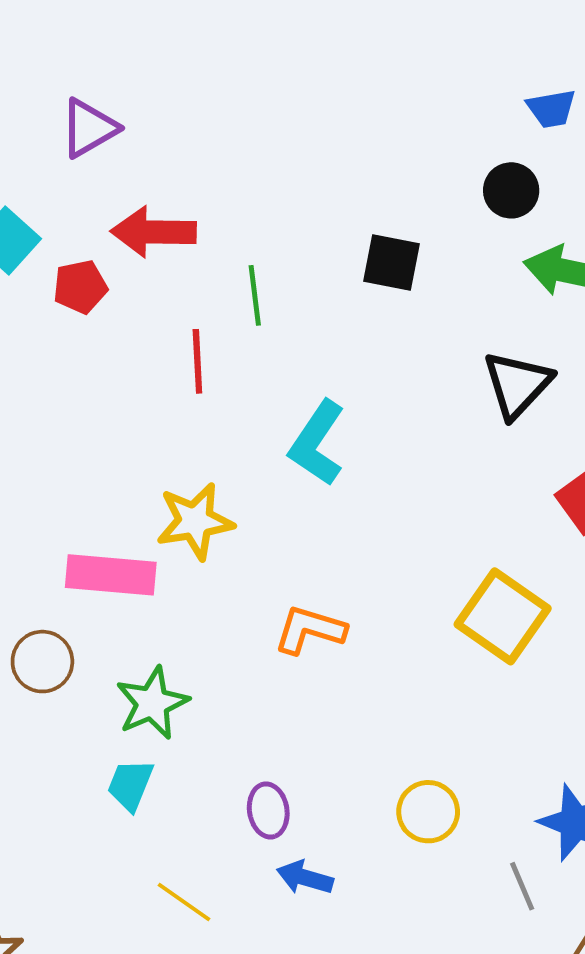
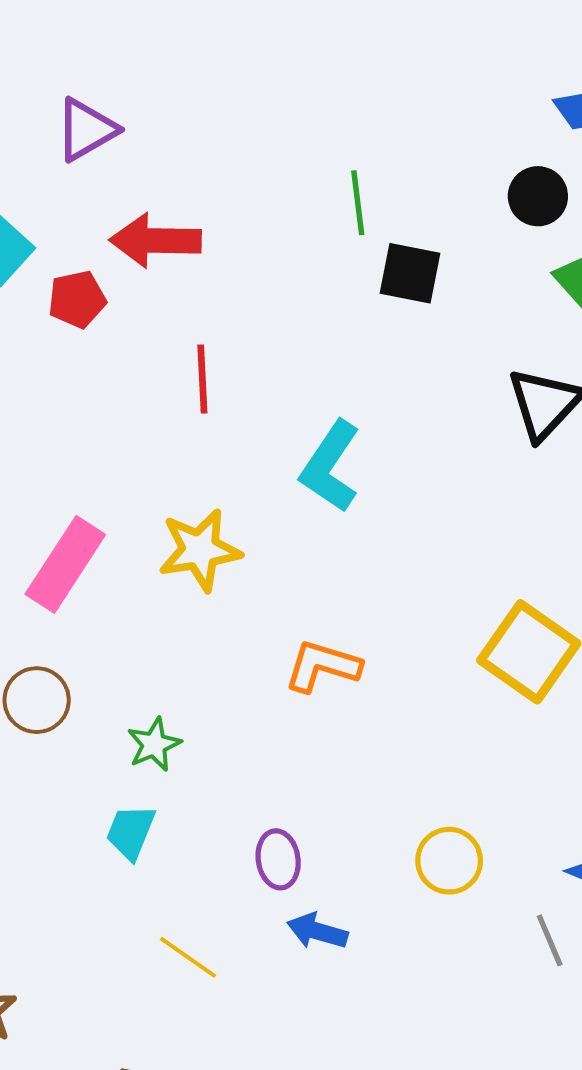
green line: (255, 295) -> (358, 203), moved
pink rectangle: (111, 575) -> (65, 564), moved, turned -62
green star: (152, 703) -> (154, 744), size x0.7

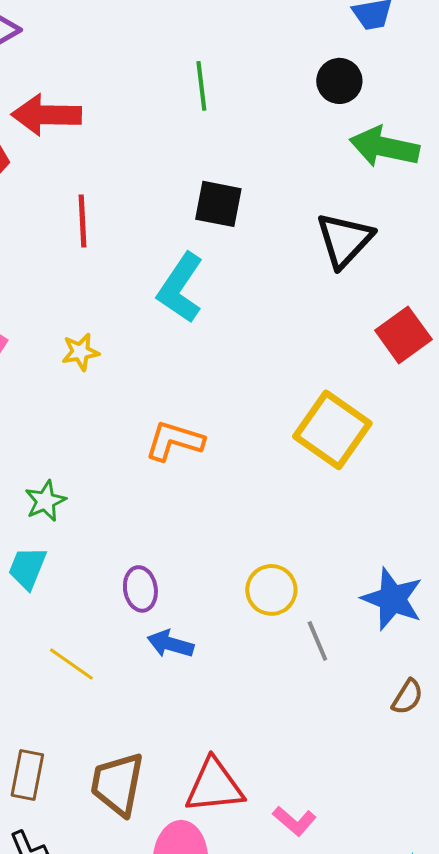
black square: (410, 273) -> (218, 204), moved
yellow star: (200, 550) -> (80, 352), size x0.6
gray line: (550, 940) -> (317, 641), moved

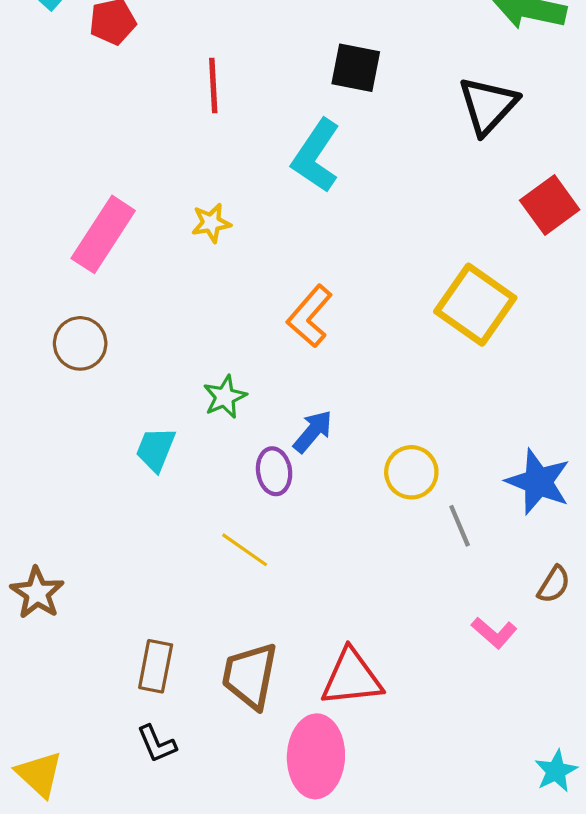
orange L-shape: (174, 441) -> (310, 316), turned -66
green star: (45, 501) -> (225, 397), moved
blue arrow: (170, 644) -> (313, 431), moved, turned 114
yellow line: (71, 664) -> (245, 550), moved
pink L-shape: (294, 821) -> (494, 633), moved

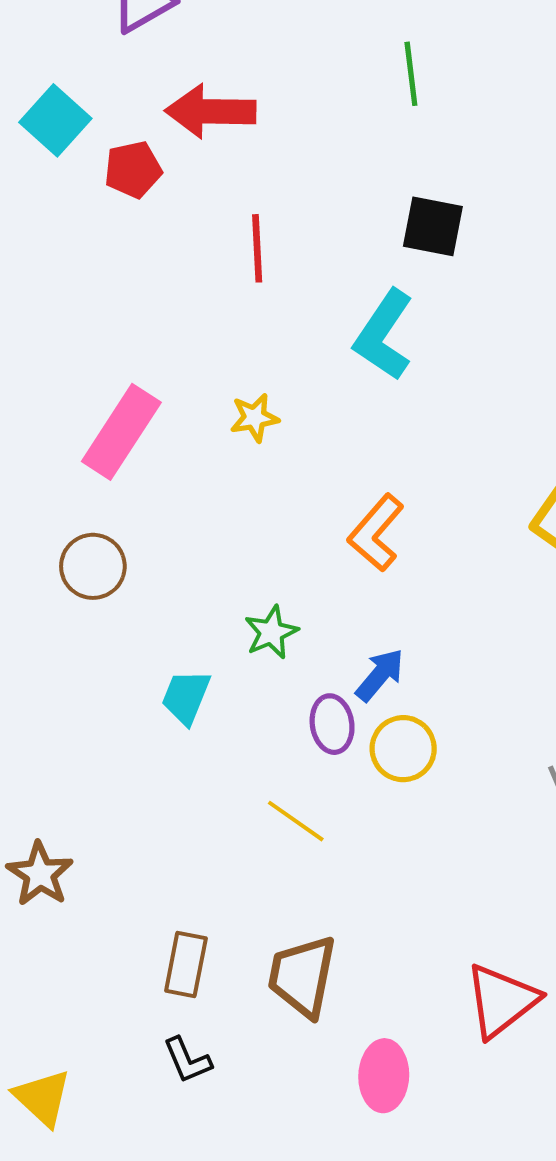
yellow circle: (411, 472) -> (403, 749), moved
red triangle: (352, 678) -> (501, 1001), moved, turned -32
pink ellipse: (316, 756) -> (384, 1076), size x0.7

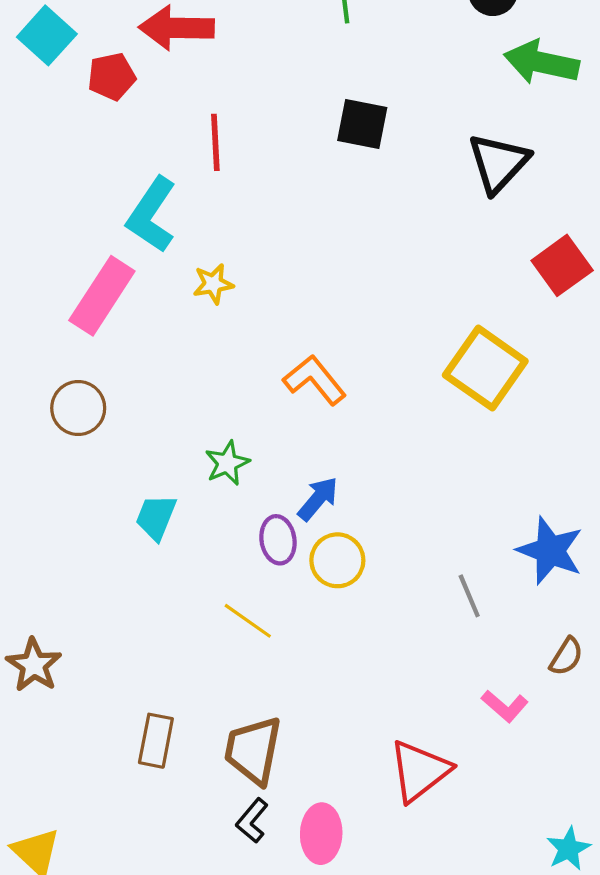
cyan L-shape: (384, 335) -> (152, 215), moved
orange L-shape: (376, 533) -> (315, 380), turned 100
black L-shape: (187, 1060) -> (252, 821), moved, turned 63

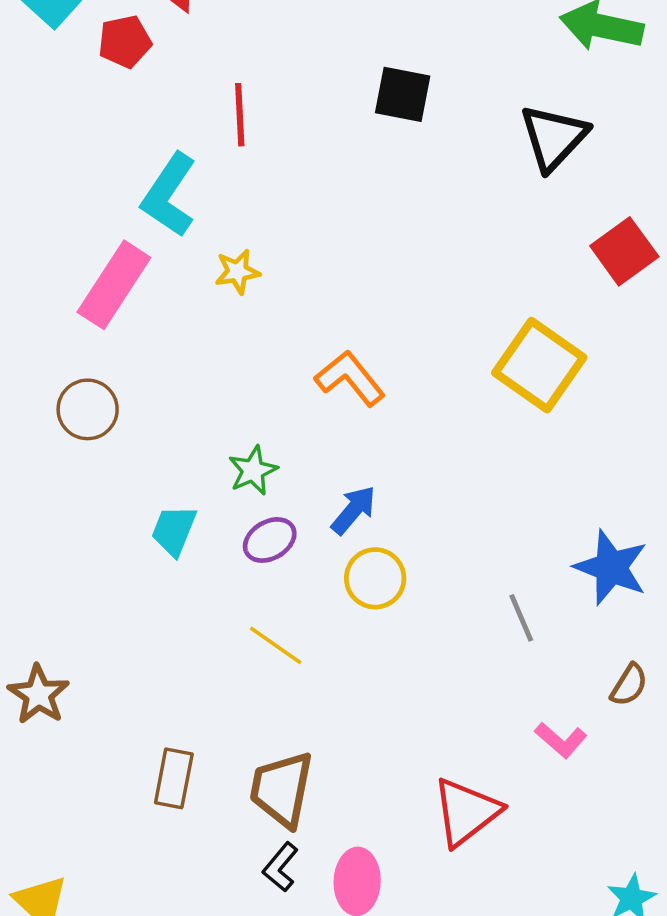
purple ellipse: (278, 540) -> (270, 540), moved, turned 69

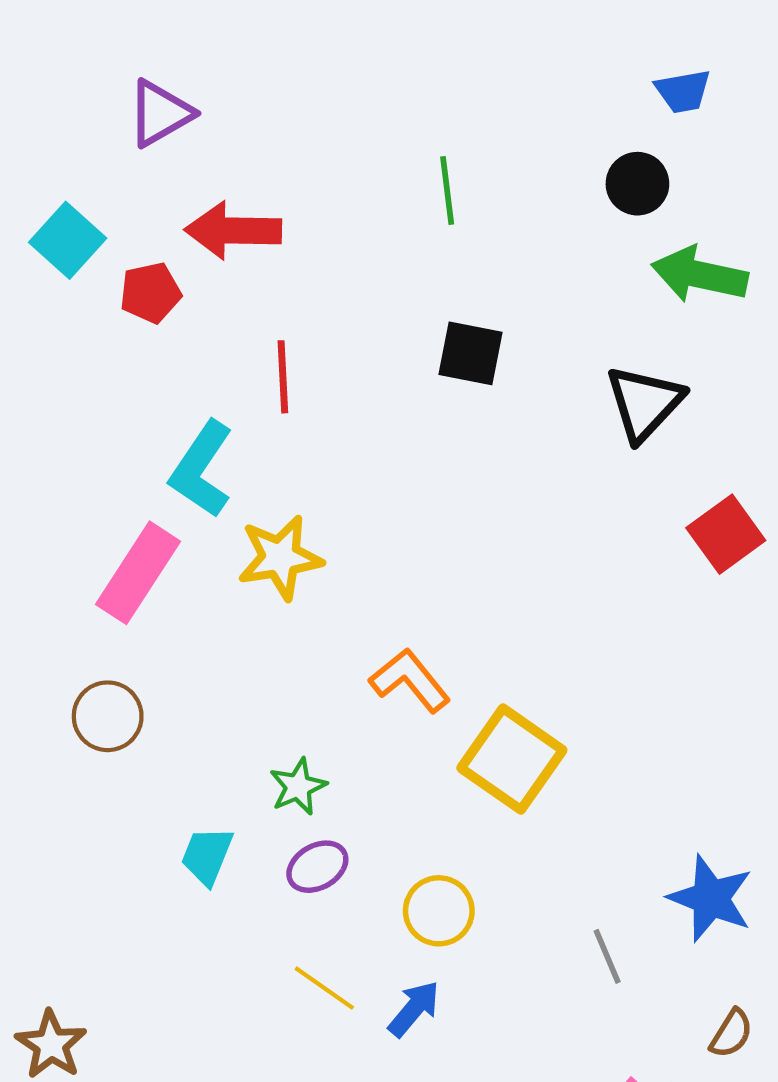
yellow star: (237, 272) -> (280, 558), size x1.6
yellow square: (539, 365) -> (512, 759), moved
blue arrow: (354, 510) -> (414, 1009), moved

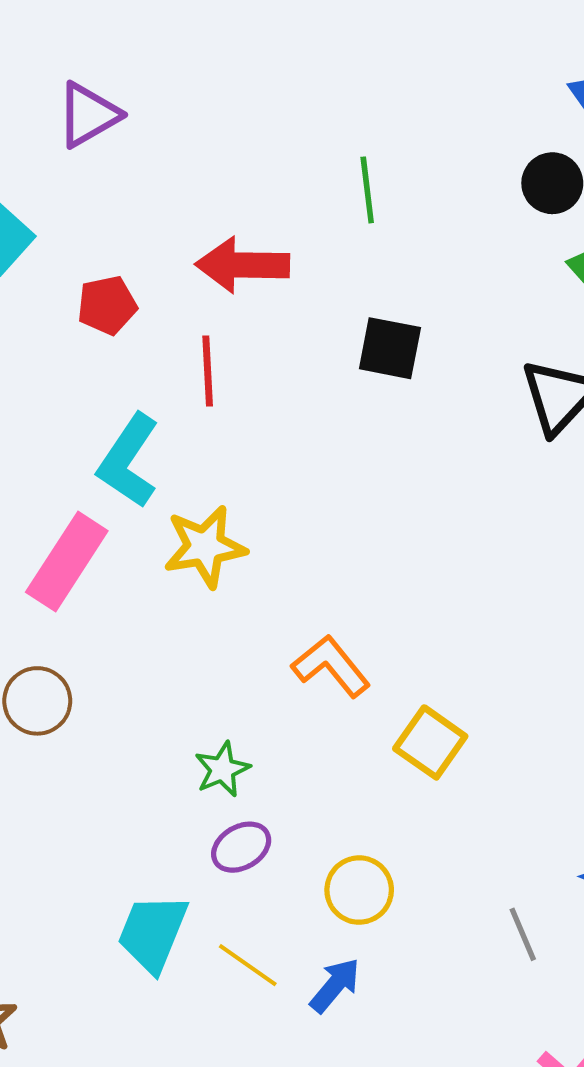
red arrow: (233, 231) -> (242, 265), moved
red pentagon: (150, 293) -> (107, 305), moved
yellow square: (512, 759) -> (430, 742), size x0.7
cyan trapezoid: (207, 856) -> (153, 933), moved, size x1.4

